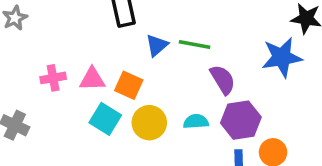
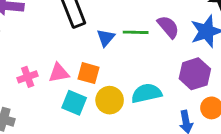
purple semicircle: (223, 80) -> (168, 27), moved
purple hexagon: (241, 120) -> (195, 74), moved
cyan semicircle: (196, 122) -> (146, 93), size x1.5

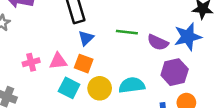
purple semicircle: (168, 27) -> (158, 42), moved, turned 150
blue triangle: (106, 38) -> (86, 38), moved

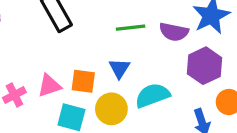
blue triangle: (86, 38) -> (119, 68), moved

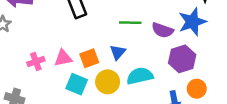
orange square: (83, 81) -> (89, 58), turned -36

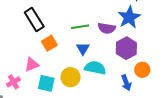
blue triangle: (118, 52) -> (83, 49), moved
orange square: (89, 58) -> (49, 43), moved
pink cross: (36, 62) -> (13, 82), moved
cyan semicircle: (140, 76) -> (95, 68), turned 35

